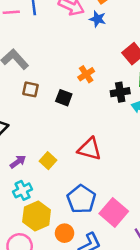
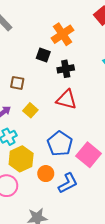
orange cross: (86, 74) -> (63, 34), size x1.5
brown square: (30, 89) -> (17, 83), moved
black cross: (120, 92) -> (66, 69), moved

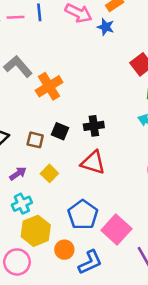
orange cross: (63, 34) -> (49, 86), moved
black square: (43, 55) -> (60, 131), moved

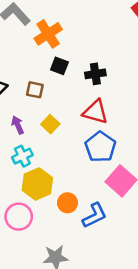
black square: (60, 131) -> (59, 66), moved
purple arrow: (18, 174) -> (18, 125), turned -78
blue pentagon: (83, 215) -> (100, 147), moved

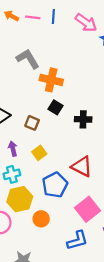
orange cross: (48, 34) -> (51, 80), turned 35
red triangle: (95, 112) -> (82, 167), moved
blue pentagon: (100, 147) -> (55, 185), moved
blue L-shape: (95, 215) -> (77, 240), moved

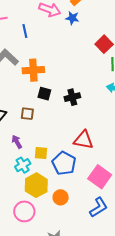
blue line: (53, 17) -> (25, 31), moved
yellow square: (39, 153) -> (41, 153), moved, turned -32

